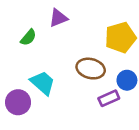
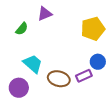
brown ellipse: (91, 69) -> (59, 79), moved
purple circle: (18, 102) -> (19, 88), moved

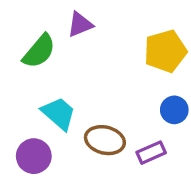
green semicircle: (22, 29) -> (39, 51), size x1.5
purple rectangle: (84, 76) -> (151, 153), moved

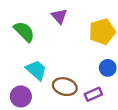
purple triangle: (80, 24) -> (59, 16), moved, turned -49
green semicircle: (39, 51) -> (24, 32), turned -85

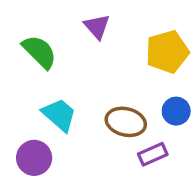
brown ellipse: (65, 87) -> (126, 122), moved

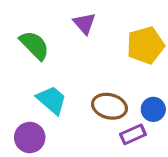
blue circle: (176, 111) -> (153, 109), moved

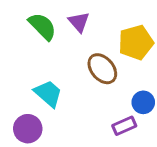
green semicircle: (34, 45) -> (42, 26), moved
brown ellipse: (109, 106) -> (102, 69), moved, turned 36

